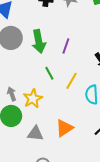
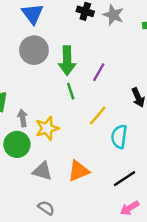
green line: (49, 73) -> (71, 91), moved

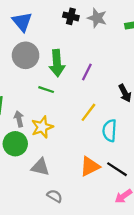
green line: (71, 91) -> (46, 90), moved, turned -49
orange triangle: (78, 171) -> (90, 166), moved
black line: (125, 179) -> (117, 169), turned 70
gray semicircle: (46, 208) -> (55, 196), moved

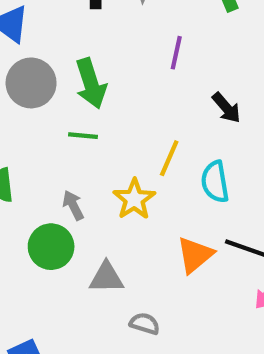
purple line: (87, 72) -> (176, 53), moved
gray arrow: (19, 119) -> (73, 205), moved
yellow star: (42, 127) -> (134, 199), moved

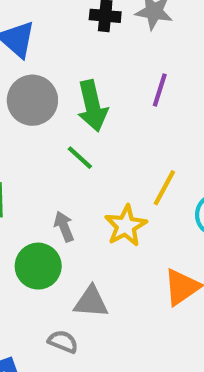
purple line: (176, 53) -> (160, 90), moved
green line: (83, 136) -> (80, 158), turned 32
gray semicircle: (145, 324) -> (63, 342), moved

